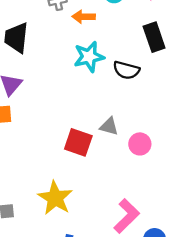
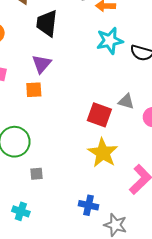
yellow star: (55, 198) -> (103, 153), moved

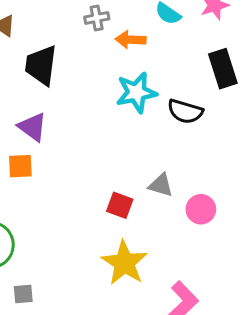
purple triangle: (42, 64) -> (32, 127), turned -35
red square: (99, 115) -> (120, 205), size x0.7

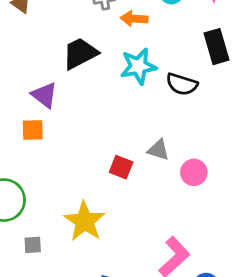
black trapezoid: (41, 65) -> (80, 53), moved, turned 54
yellow star: (124, 263) -> (85, 221), moved

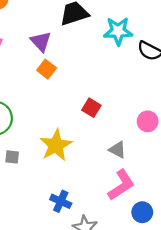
orange square: (33, 130) -> (47, 69), moved, turned 30
gray triangle: (158, 150) -> (117, 150), moved

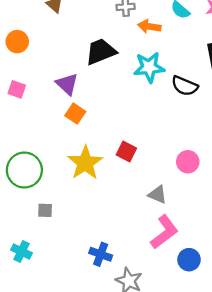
yellow star: (56, 145) -> (85, 163), moved

